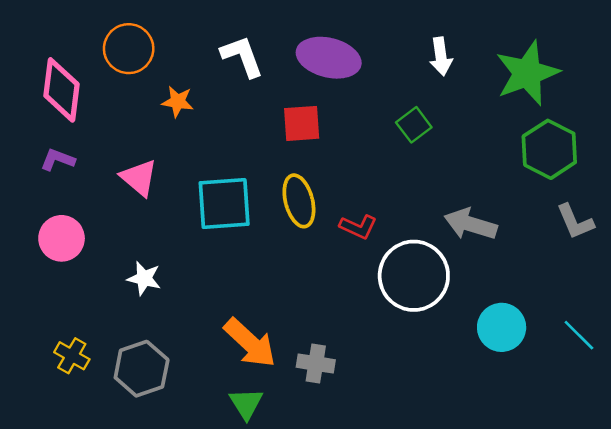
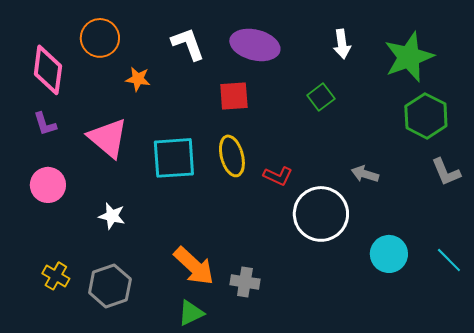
purple L-shape: (58, 160) -> (45, 124), turned -128
pink triangle: (139, 178) -> (108, 138), size x1.4
gray arrow: (471, 224) -> (365, 174), size x0.7
green triangle: (246, 404) -> (191, 313), turned 36

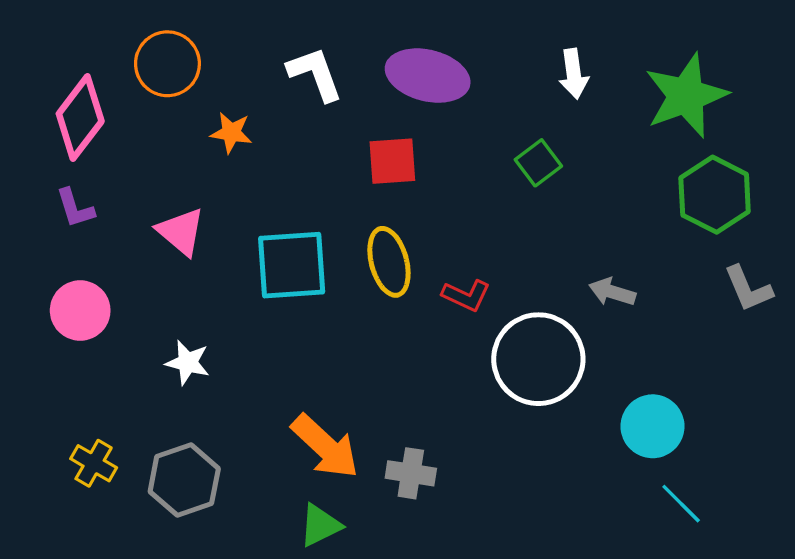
pink diamond: (48, 70) -> (80, 117), turned 30
pink triangle: (108, 138) -> (181, 232), size x0.7
cyan line: (449, 260) -> (681, 504), moved

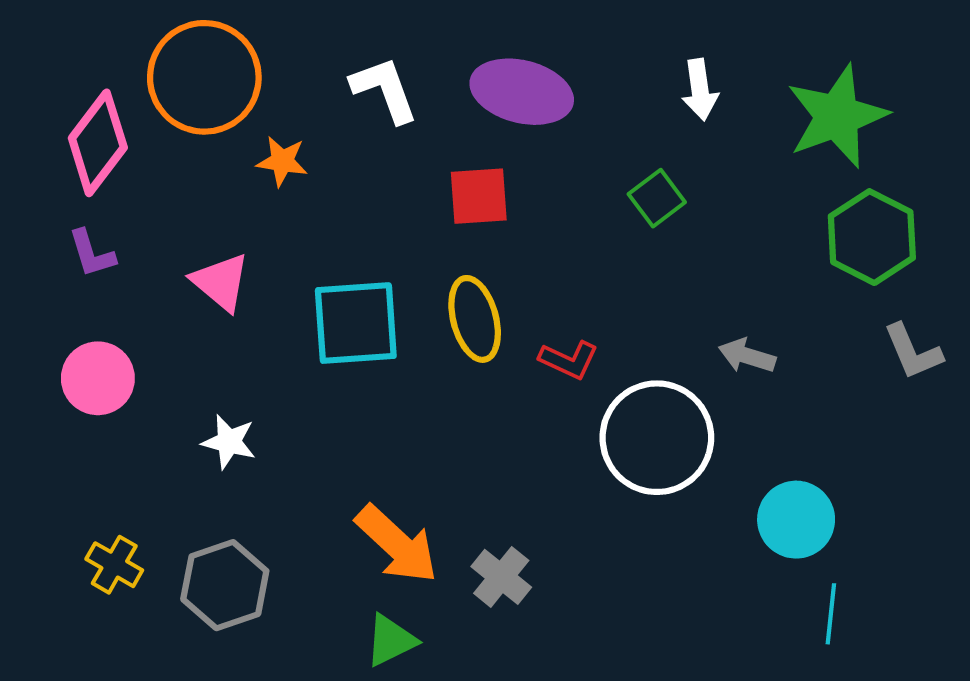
orange circle: (167, 64) -> (204, 77), size x1.4
gray cross: (411, 473) -> (501, 577), turned 30
cyan line: (681, 504) -> (831, 614), turned 51

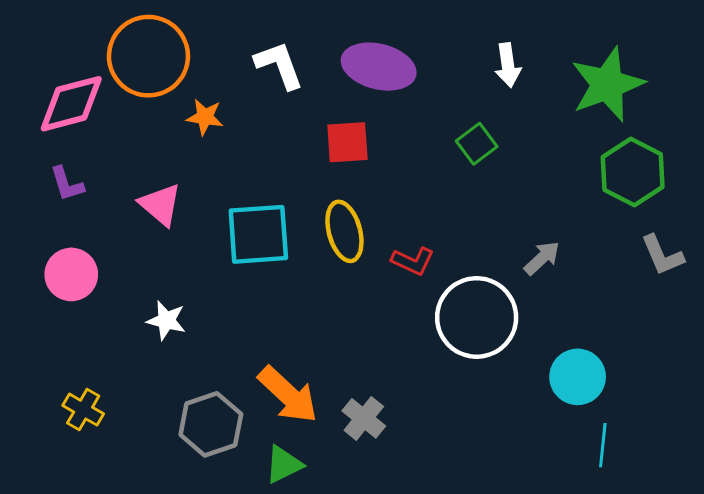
pink diamond: (98, 143) -> (71, 104), turned 38
gray arrow: (747, 356) -> (542, 258), turned 120
gray hexagon: (225, 585) -> (211, 424), moved

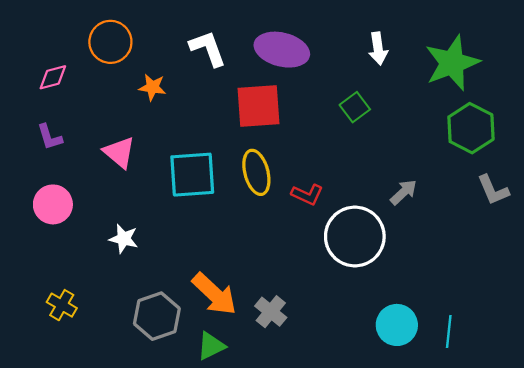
orange circle: (148, 56) -> (110, 42), size x0.7
pink diamond: (71, 104) -> (53, 77), size x0.6
red square: (347, 142) -> (259, 106), size x1.4
cyan circle: (578, 377) -> (397, 325), moved

